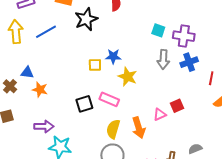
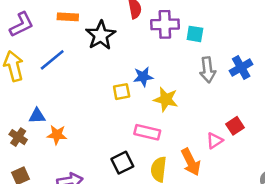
purple cross: (184, 36) -> (165, 24), moved
black square: (84, 104) -> (122, 163), moved

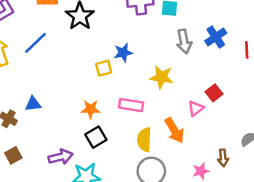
yellow star: (166, 99) -> (162, 77), moved
blue triangle: (37, 116) -> (33, 104), moved
orange star: (57, 135) -> (91, 109), moved
black square: (122, 163) -> (96, 137), moved

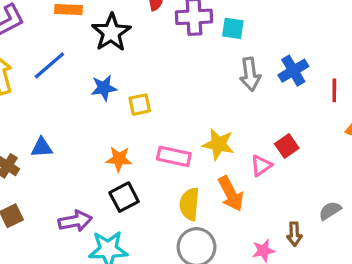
blue star: (123, 53) -> (104, 88), moved
yellow star: (162, 77) -> (218, 144), moved

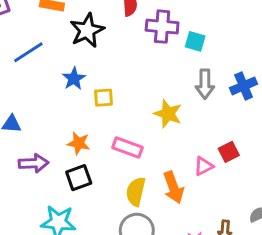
blue star: (104, 88) -> (74, 79), turned -30
yellow star: (218, 144) -> (168, 114), moved
purple arrow: (75, 221) -> (34, 163), moved

